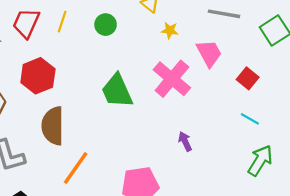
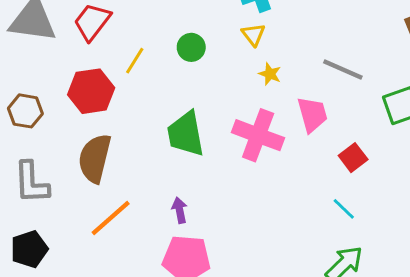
yellow line: (62, 22) -> (135, 61), moved
pink cross: (172, 79) -> (258, 135), turned -33
purple arrow: (185, 141) -> (180, 210), moved

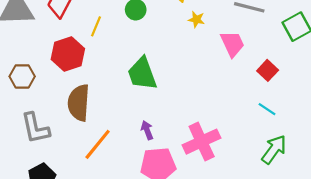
pink cross: (258, 135) -> (202, 142), moved, turned -36

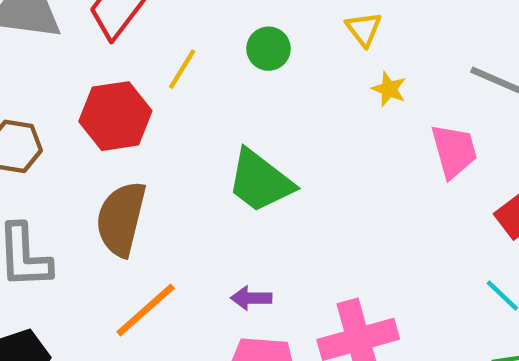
green trapezoid: (142, 74) -> (260, 181), turned -42
purple arrow: (147, 130) -> (251, 298), turned -78

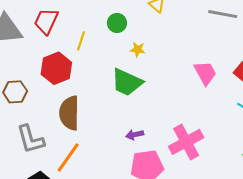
yellow star: (389, 89) -> (138, 50), moved
pink trapezoid: (454, 151) -> (205, 73), moved
orange line: (146, 310) -> (68, 158), moved

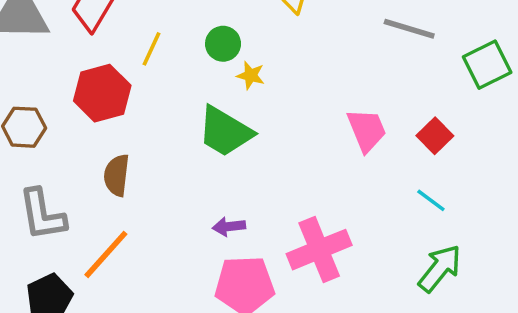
green circle: (117, 23) -> (223, 44), moved
brown semicircle: (69, 113) -> (117, 175), size x0.7

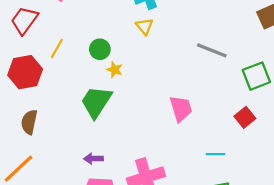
green trapezoid: (225, 132) -> (96, 102), turned 87
red square: (435, 136) -> (245, 117), moved
cyan line: (431, 200) -> (215, 154), turned -42

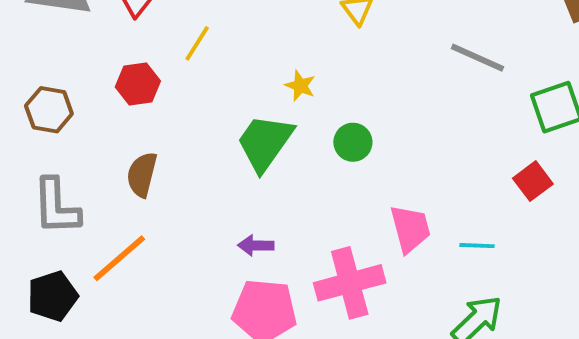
green circle: (100, 49) -> (353, 142), moved
red hexagon: (25, 72) -> (138, 84), size x0.7
pink trapezoid: (181, 109) -> (410, 229), moved

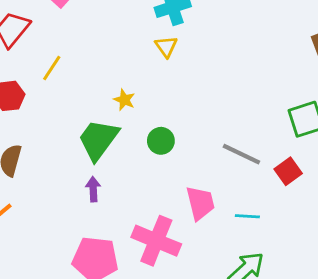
gray line: (478, 58) -> (241, 154), moved
purple arrow: (256, 245) -> (93, 189), moved, turned 85
pink cross: (350, 283) -> (156, 241), turned 36

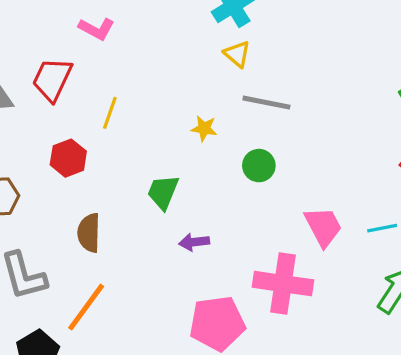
green trapezoid: (98, 140) -> (163, 192), moved, size x0.7
gray line: (241, 154) -> (266, 103), moved
purple arrow: (93, 189) -> (194, 242), turned -80

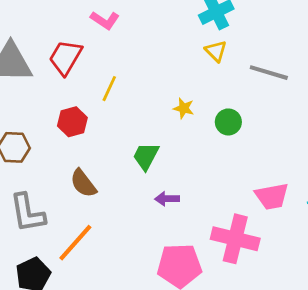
gray line: (266, 103) -> (269, 73), moved
green circle: (259, 166) -> (228, 122), moved
pink trapezoid: (323, 227) -> (272, 196), turned 102
brown semicircle: (89, 233) -> (83, 183), turned -44

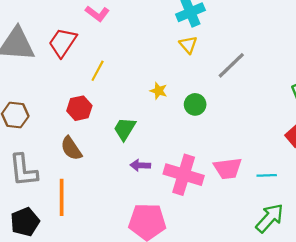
gray line: (269, 73) -> (231, 65), turned -64
red hexagon: (72, 122) -> (79, 108), moved
pink cross: (235, 239) -> (184, 175), moved
orange line: (75, 243) -> (62, 197), turned -45

